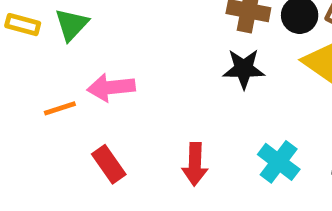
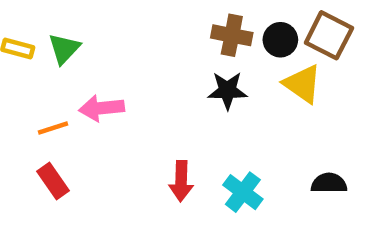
cyan cross: (279, 162) -> (243, 192), moved
red rectangle: (109, 164) -> (53, 181), moved

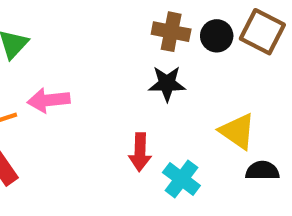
yellow triangle: (302, 84) -> (237, 131), moved
red arrow: (181, 181) -> (140, 152), moved

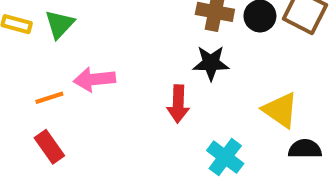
red arrow: (140, 152) -> (178, 104), moved

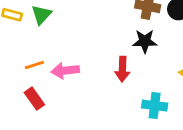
pink arrow: (94, 79) -> (65, 71), moved
cyan cross: (225, 157) -> (155, 106), turned -30

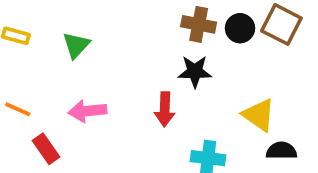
green triangle: (41, 15) -> (76, 45), moved
orange line: (34, 65) -> (18, 109), moved, turned 42

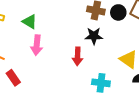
green triangle: (76, 45) -> (30, 22), turned -42
pink arrow: (87, 111) -> (37, 45), moved, turned -78

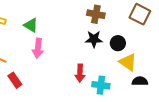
black circle: (118, 12) -> (118, 43), moved
red arrow: (78, 56) -> (80, 73), moved

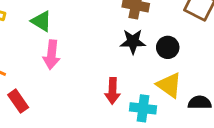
yellow triangle: (128, 62) -> (169, 85), moved

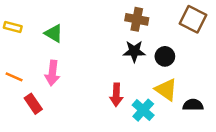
pink arrow: (52, 55) -> (52, 73), moved
cyan cross: (143, 108) -> (143, 110), turned 35

